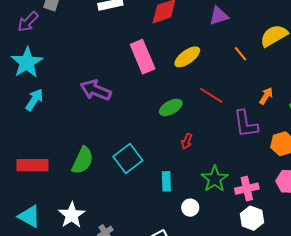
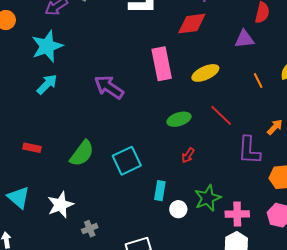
red rectangle: (33, 165) -> (32, 148), size x0.6
white circle: (190, 208) -> (178, 209), moved

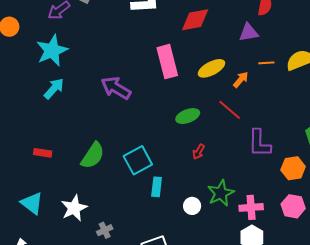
orange line: (258, 81) -> (266, 63), moved, turned -63
orange arrow: (275, 127) -> (241, 80), moved
cyan rectangle: (160, 191) -> (157, 187), moved

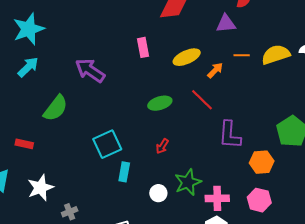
pink rectangle: (167, 62) -> (143, 47), size x0.6
red arrow: (199, 152) -> (162, 146), moved
red rectangle: (43, 153) -> (24, 144), moved
green semicircle: (93, 156) -> (56, 108), moved

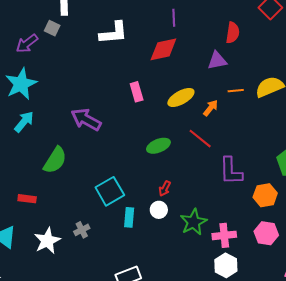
white circle: (158, 193) -> (159, 210), moved
gray cross: (70, 212) -> (82, 230), moved

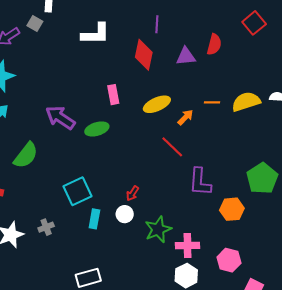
red diamond: (163, 49) -> (144, 55), turned -72
purple triangle: (217, 61) -> (186, 56), moved
green ellipse: (158, 146) -> (97, 129), moved
pink hexagon: (266, 233) -> (229, 260), moved

